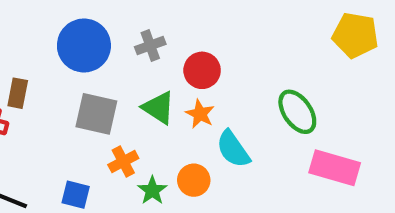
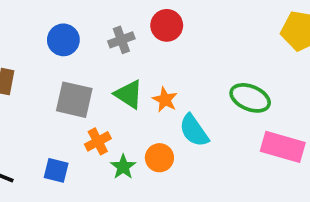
blue circle: (84, 45) -> (63, 40), size x0.7
red circle: (202, 70) -> (167, 25), moved
green ellipse: (297, 112) -> (250, 98), turned -33

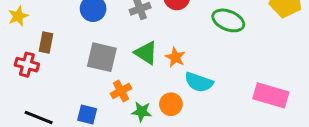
green ellipse: (250, 98) -> (228, 20), moved
cyan semicircle: (194, 131) -> (199, 82), turned -36
green star: (123, 167) -> (142, 112), turned -30

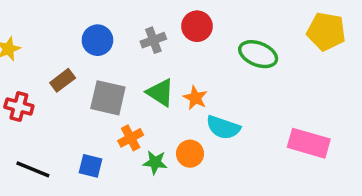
brown rectangle: (46, 42) -> (63, 80), moved, turned 42

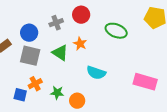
blue circle: (97, 40) -> (29, 33), moved
orange star: (195, 98) -> (80, 44), moved
orange cross: (131, 138) -> (35, 84), moved
orange circle: (190, 154) -> (77, 101), moved

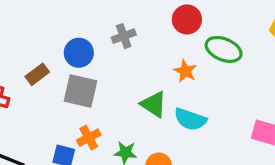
red circle: (81, 15) -> (187, 19), moved
orange star: (80, 44) -> (185, 71), moved
green triangle: (60, 53) -> (154, 104), moved

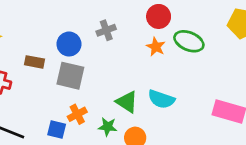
orange star: (185, 71) -> (156, 47), moved
brown rectangle: (37, 74) -> (35, 62), turned 48
green triangle: (154, 104) -> (127, 102), moved

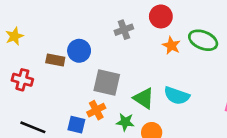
red circle: (159, 16) -> (161, 16), moved
blue circle: (69, 44) -> (79, 51), moved
gray square: (70, 76) -> (107, 82), moved

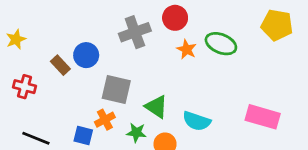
gray cross: (124, 30) -> (135, 32), size x1.5
brown rectangle: (55, 60) -> (60, 65), turned 36
cyan semicircle: (177, 96) -> (197, 121), moved

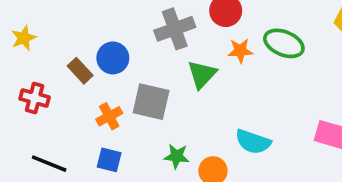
orange star: (187, 49) -> (240, 51), turned -30
green triangle: (156, 107) -> (202, 74), moved, turned 40
orange cross: (105, 120) -> (109, 116), moved

